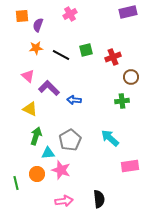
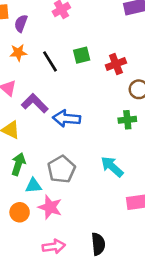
black line: (61, 55) -> (50, 61), turned 30
blue arrow: (74, 100) -> (66, 118), size x1.5

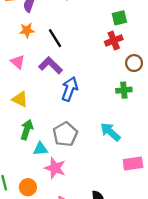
green square: (82, 55) -> (119, 18), moved
purple L-shape: (35, 103) -> (51, 65), moved
blue arrow: (66, 118) -> (70, 89), turned 105
orange circle: (20, 212) -> (28, 187), moved

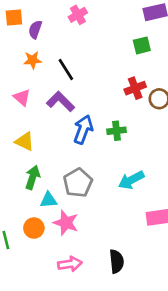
red cross: (114, 40) -> (135, 88), moved
green cross: (124, 90) -> (117, 131), moved
cyan arrow: (110, 132) -> (131, 180), turned -70
orange circle: (28, 187) -> (34, 228), moved

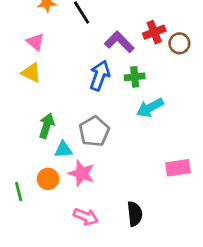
purple L-shape: (61, 101) -> (119, 42), moved
yellow triangle: (25, 141) -> (31, 73), moved
cyan arrow: (131, 180) -> (150, 108), moved
pink arrow: (70, 264) -> (86, 217), turned 30

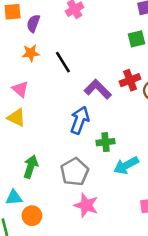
green cross: (135, 77) -> (106, 142), moved
cyan arrow: (150, 108) -> (126, 165), moved
cyan triangle: (63, 150) -> (14, 198), moved
pink star: (82, 173) -> (86, 205), moved

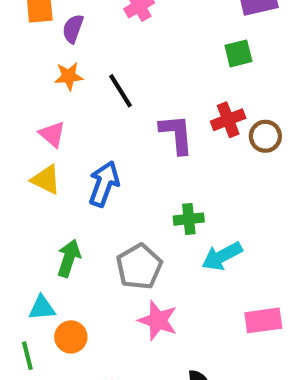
purple L-shape: (98, 89) -> (176, 134), turned 40
blue arrow: (80, 120) -> (104, 184), moved

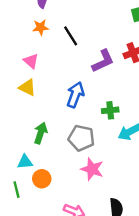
purple L-shape: (176, 134) -> (103, 61), turned 70
blue arrow: (104, 184) -> (75, 95), moved
gray pentagon: (139, 267) -> (81, 138), turned -30

